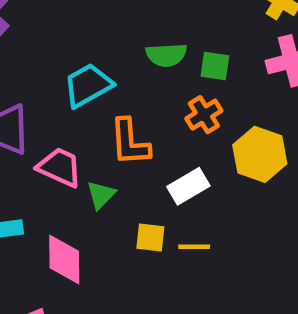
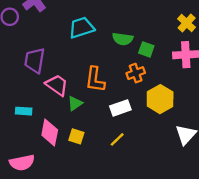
cyan trapezoid: (88, 85) -> (81, 28), moved
yellow square: (150, 238) -> (76, 136), moved
yellow line: (194, 247) -> (117, 139), turned -56

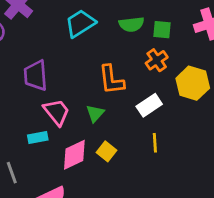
pink trapezoid: (57, 85) -> (57, 112), moved, turned 30
pink diamond: (50, 133) -> (74, 155), turned 68
yellow square: (76, 136) -> (106, 151), turned 35
yellow line: (117, 139) -> (155, 143), turned -35

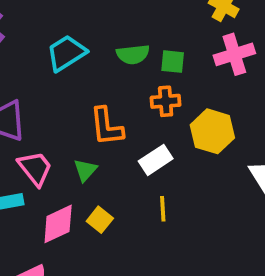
orange cross: (157, 60) -> (166, 101), turned 30

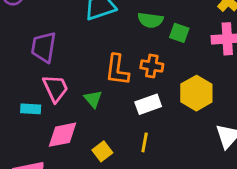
orange cross: (166, 101) -> (152, 66), moved
green triangle: (85, 170) -> (93, 99), turned -36
yellow square: (100, 220) -> (102, 151), moved

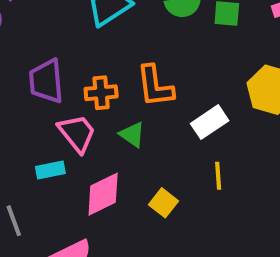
orange cross: (152, 66) -> (101, 93), moved

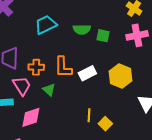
white rectangle: (210, 122) -> (87, 73), moved
yellow square: (163, 203) -> (105, 124), moved

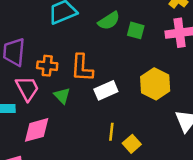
green semicircle: (82, 29) -> (109, 21), turned -36
white rectangle: (87, 73) -> (106, 90), moved

